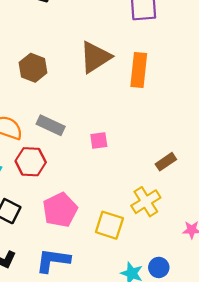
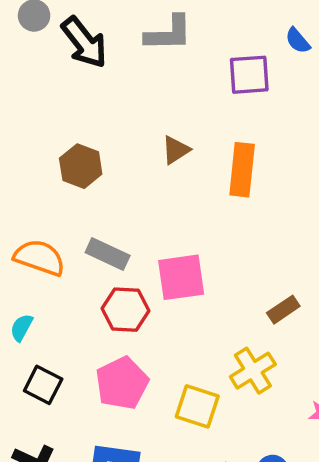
brown triangle: (95, 57) -> (176, 150), size x0.6
pink square: (99, 141) -> (181, 277), size x1.8
red hexagon: (31, 162) -> (126, 310), moved

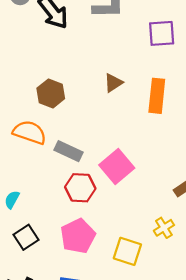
orange semicircle: (39, 258) -> (30, 132), moved
pink square: (181, 277) -> (117, 167), turned -32
yellow cross: (253, 371) -> (164, 228), size x0.7
black square: (43, 385) -> (26, 237), turned 30

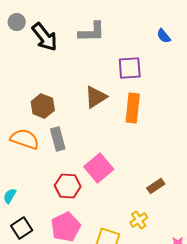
purple square: (162, 33) -> (130, 68), moved
brown triangle: (113, 83) -> (96, 97), size x1.4
gray rectangle: (68, 151) -> (58, 139), moved, turned 50

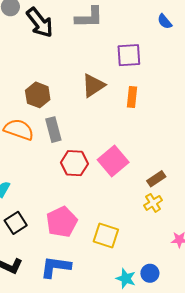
orange rectangle: (133, 108) -> (132, 97), size x0.7
pink square: (99, 168) -> (113, 161), moved
red hexagon: (68, 186) -> (74, 163), moved
yellow cross: (139, 220) -> (153, 203), moved

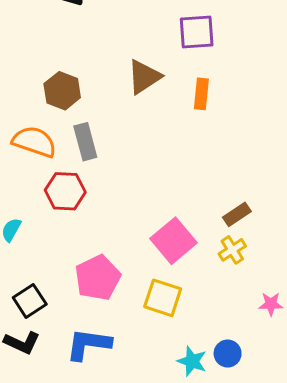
pink square: (113, 161) -> (173, 241), moved
red hexagon: (74, 163) -> (65, 191), moved
black square: (16, 223) -> (30, 301), moved

